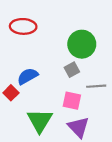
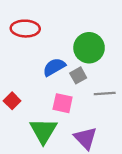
blue semicircle: (28, 76) -> (54, 67), moved
pink square: (72, 101) -> (63, 103), moved

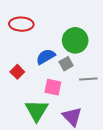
red square: (12, 101) -> (17, 72), moved

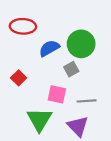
blue semicircle: (46, 57) -> (49, 48), moved
gray line: (88, 79) -> (87, 101), moved

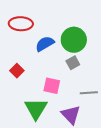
gray square: (71, 69) -> (73, 63), moved
gray line: (87, 101) -> (89, 93), moved

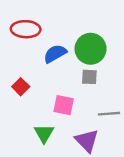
gray square: (73, 63) -> (89, 77), turned 32
green triangle: (36, 109) -> (44, 133), size x0.7

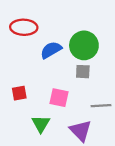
red square: (21, 87) -> (19, 93), moved, turned 35

